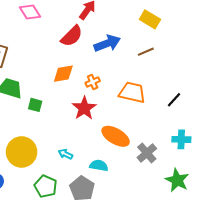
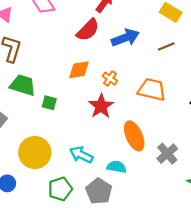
orange cross: (93, 82) -> (110, 79), turned -32
orange ellipse: (116, 136) -> (134, 136), turned 36
cyan arrow: (65, 154) -> (81, 155), size x1.5
green pentagon: (46, 186) -> (60, 189), turned 30

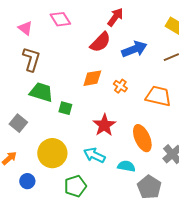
red star: (101, 106) -> (104, 125), moved
gray pentagon: (99, 191) -> (149, 187), moved

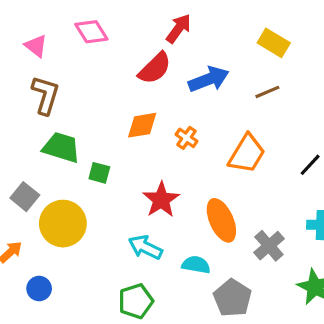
orange trapezoid: (158, 96) -> (247, 154), turned 108
yellow circle: (52, 153) -> (63, 224), moved
green pentagon: (75, 186) -> (136, 301), moved

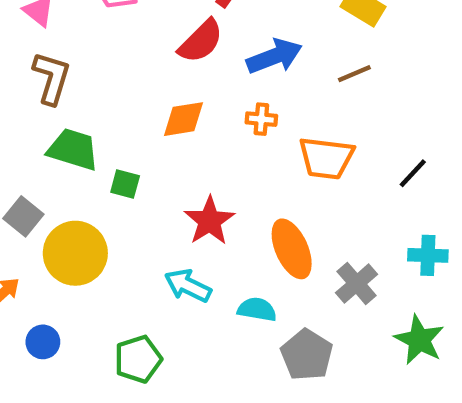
orange cross: (187, 138) -> (261, 119), moved, turned -30
orange trapezoid: (247, 154) -> (326, 158), turned 66
green pentagon: (136, 301) -> (138, 359), moved

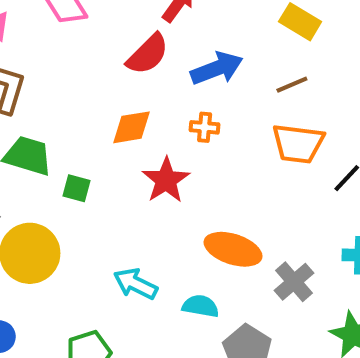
orange trapezoid: (326, 158) -> (298, 144), moved
red star: (209, 221) -> (166, 180), moved
orange ellipse: (292, 249) -> (233, 249), turned -48

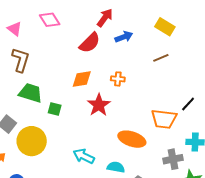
blue arrow: (217, 68) -> (124, 37), moved, size x0.7
orange trapezoid: (298, 144) -> (164, 119), moved
gray cross: (294, 282) -> (173, 159), moved, turned 30

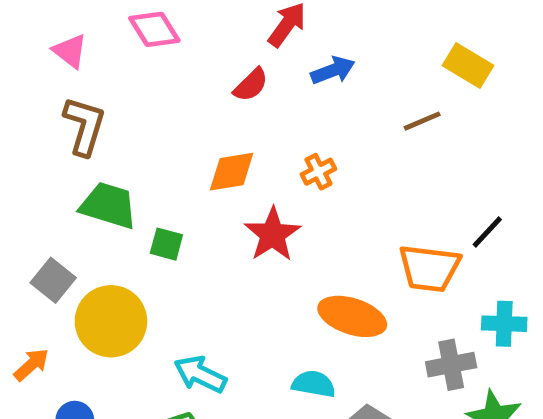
yellow rectangle: (165, 27) -> (468, 66), moved
red semicircle: (90, 43) -> (251, 85), size x0.7
orange cross: (118, 79) -> (318, 172), turned -32
cyan arrow: (84, 156) -> (200, 374), moved

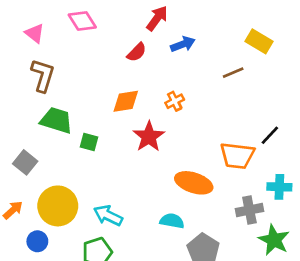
yellow circle: (111, 321) -> (58, 206), moved

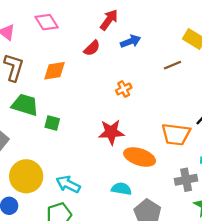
orange diamond: (126, 101) -> (55, 71), moved
red star: (149, 137) -> (111, 132), moved, turned 30

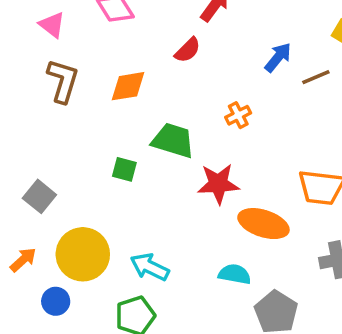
blue arrow: (131, 41) -> (278, 57), moved, turned -30
green trapezoid: (25, 105) -> (173, 140), moved

